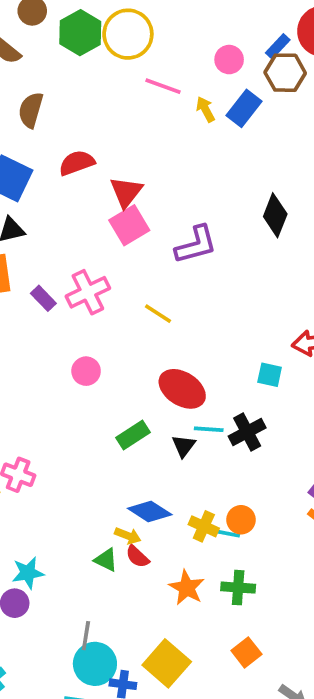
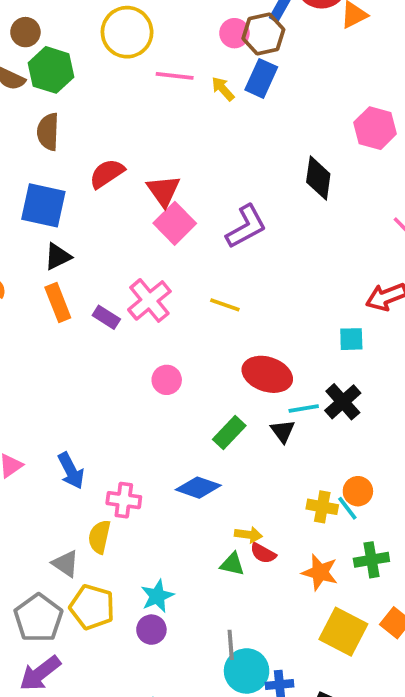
green hexagon: (80, 33) -> (51, 70), moved
brown hexagon: (285, 73) -> (263, 34), moved
blue diamond: (150, 512) -> (198, 488), moved
cyan line: (227, 533) -> (347, 508), turned 55
yellow square: (167, 663) -> (343, 632), moved

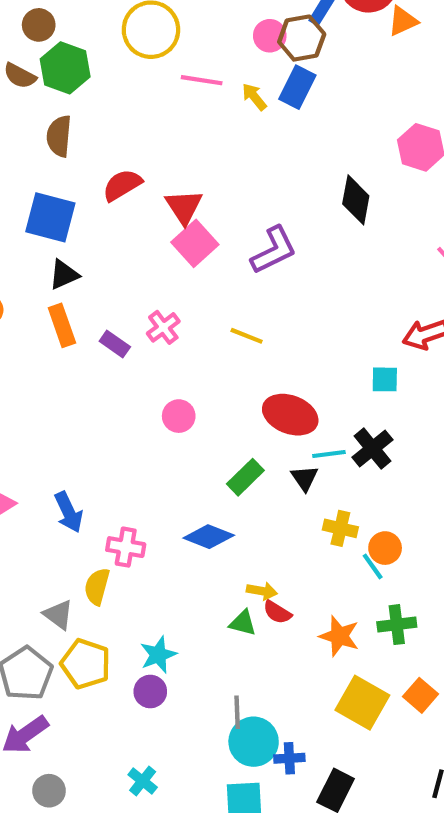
pink cross: (149, 300) -> (163, 327), size x0.7
yellow cross: (322, 507) -> (340, 528), moved

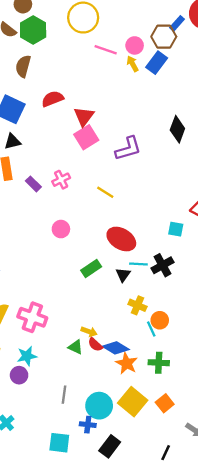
pink circle: (270, 36) -> (135, 45), moved
blue diamond: (209, 537) -> (116, 348), moved
pink cross: (126, 547) -> (32, 317), moved, size x1.4
cyan circle: (254, 742) -> (99, 406), moved

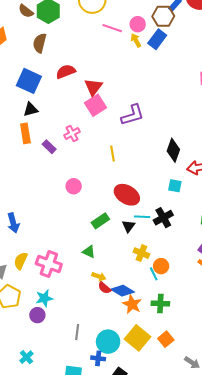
black diamond: (177, 129) -> (173, 150), moved
pink cross: (61, 180) -> (72, 134), moved
yellow line: (105, 192) -> (113, 154), turned 49
green triangle: (76, 347) -> (89, 252), moved

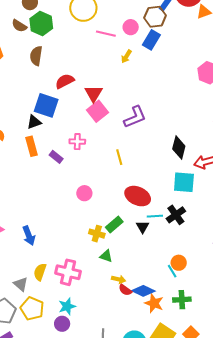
yellow arrow: (136, 40) -> (126, 56), moved, turned -112
blue square: (29, 81) -> (46, 105), moved
pink cross: (72, 134) -> (77, 142), turned 35
cyan square: (175, 186) -> (184, 182), size x1.6
yellow cross: (141, 253) -> (97, 234), moved

